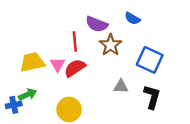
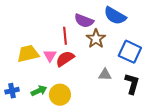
blue semicircle: (132, 18) -> (115, 16), size x1.6
green arrow: (28, 94) -> (39, 91), moved

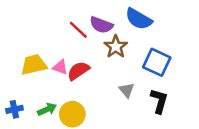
red line: (65, 36) -> (78, 30), moved, turned -42
pink triangle: (50, 56) -> (60, 67), turned -40
gray triangle: (105, 75) -> (127, 90), turned 48

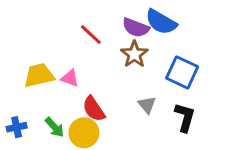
purple semicircle: (101, 25) -> (136, 28), moved
red semicircle: (78, 71) -> (94, 109), moved, turned -90
green arrow: (47, 109) -> (54, 127), turned 72

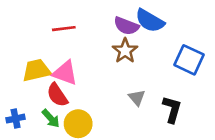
red line: (91, 35) -> (64, 29), moved, turned -50
blue square: (182, 72) -> (189, 60), moved
pink triangle: (70, 78) -> (65, 73), size x1.5
red semicircle: (94, 109) -> (57, 95), moved

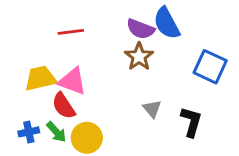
blue semicircle: (150, 21) -> (167, 23), turned 32
blue cross: (16, 119) -> (29, 132), moved

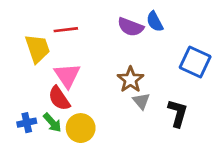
blue semicircle: (167, 23) -> (155, 22), size x0.7
brown star: (139, 57) -> (130, 80), moved
yellow trapezoid: (40, 78) -> (38, 49), moved, turned 84
pink triangle: (72, 81) -> (67, 75), turned 36

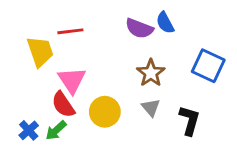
brown star: (130, 80) -> (151, 73), moved
blue cross: (27, 123) -> (29, 130), turned -30
green arrow: (52, 123) -> (56, 130), turned 90
yellow circle: (81, 128) -> (105, 112), moved

